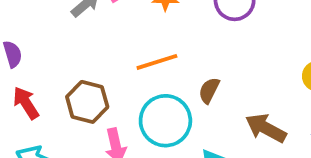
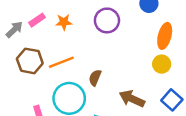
brown hexagon: (87, 102) -> (30, 61), moved

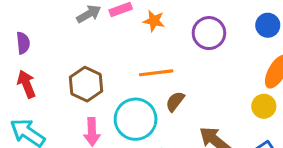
brown hexagon: (30, 61) -> (86, 84), moved
orange line: (61, 62) -> (156, 73), moved

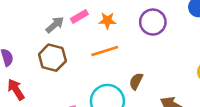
orange line: (156, 73) -> (105, 51), moved
brown hexagon: (86, 84) -> (52, 58), moved

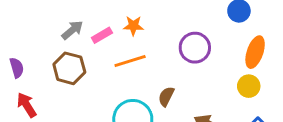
pink rectangle: (79, 16) -> (102, 35), moved
purple circle: (153, 22) -> (195, 48), moved

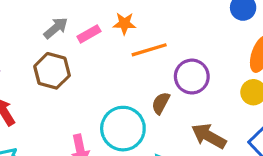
purple circle: (195, 48) -> (192, 77), moved
orange line: (130, 61) -> (149, 50), moved

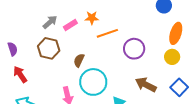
brown semicircle: (161, 103) -> (79, 60), moved

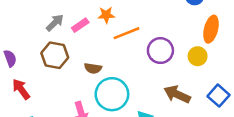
yellow circle: (172, 57) -> (198, 56), moved
brown semicircle: (79, 60) -> (93, 68), turned -104

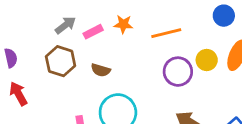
orange line: (126, 33) -> (166, 33), moved
yellow circle: (198, 56) -> (207, 60), moved
brown semicircle: (93, 68) -> (101, 70), moved

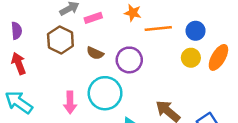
blue circle: (224, 16) -> (196, 31), moved
orange star: (123, 24) -> (133, 13), moved
purple circle: (178, 72) -> (129, 60), moved

